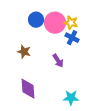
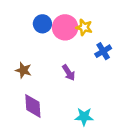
blue cross: (72, 38) -> (103, 51), moved, turned 32
brown star: (24, 52) -> (23, 70), moved

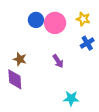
yellow star: (84, 27) -> (83, 19), moved
purple diamond: (33, 106) -> (15, 79), moved

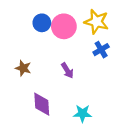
yellow star: (83, 19) -> (96, 22), size x1.5
purple diamond: (15, 79) -> (42, 104), moved

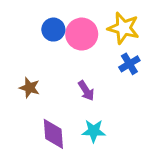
cyan star: (82, 113) -> (94, 131), moved

